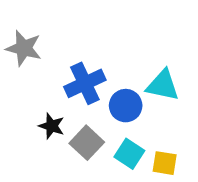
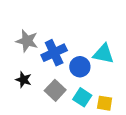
gray star: (24, 48) -> (27, 41), moved
black star: (52, 126) -> (23, 80), moved

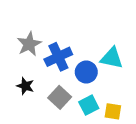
gray star: (27, 41) -> (29, 44), turned 30
cyan square: (82, 97) -> (89, 105), turned 30

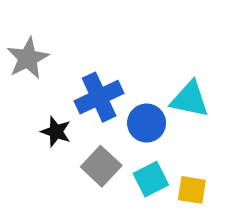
gray star: (29, 44) -> (28, 58), moved
black star: (25, 86) -> (56, 132), moved

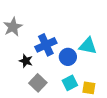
gray square: (101, 166) -> (38, 83), moved

